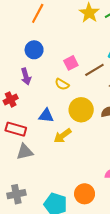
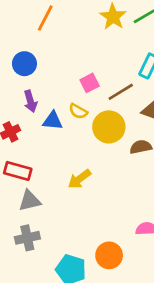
blue circle: (34, 50) -> (24, 64), moved
yellow circle: (81, 110) -> (109, 127), moved
blue triangle: (46, 116) -> (53, 121), moved
gray cross: (16, 194) -> (27, 238), moved

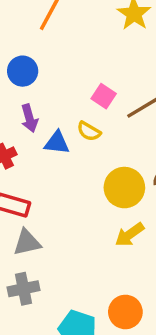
pink square: (90, 83) -> (104, 96), turned -30
yellow circle: (109, 127) -> (124, 188), moved
yellow arrow: (79, 179) -> (129, 235), moved

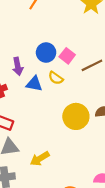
blue circle: (23, 71) -> (46, 53), moved
yellow arrow: (129, 235) -> (40, 159), moved

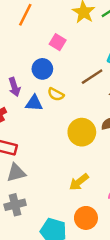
pink square: (67, 56) -> (58, 42), moved
yellow arrow: (40, 159) -> (79, 182), moved

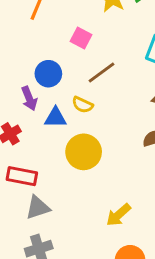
blue circle: (42, 69) -> (48, 74), moved
brown line: (92, 77) -> (102, 72), moved
yellow circle: (82, 132) -> (84, 152), moved

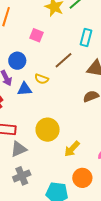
brown line: (102, 72) -> (64, 60), moved
yellow circle: (84, 152) -> (48, 130), moved

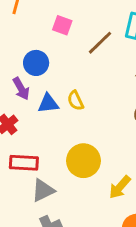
brown line: (64, 60) -> (100, 43), moved
yellow semicircle: (42, 79) -> (76, 101), moved, turned 48

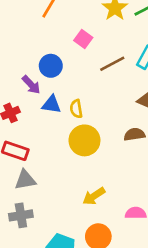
purple arrow: (21, 89) -> (31, 85), turned -30
yellow circle: (83, 161) -> (84, 140), moved

